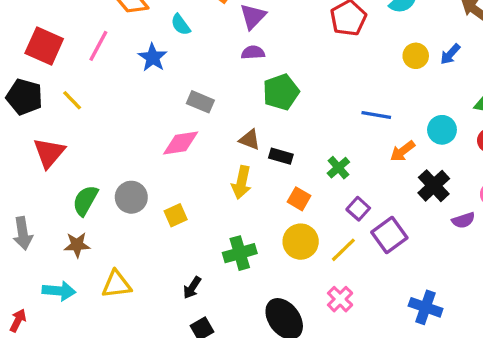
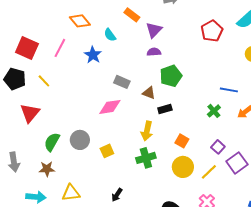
brown triangle: (250, 140) -> (149, 93), moved
black rectangle: (281, 156) -> (165, 109), moved, turned -32
green cross: (338, 168) -> (214, 111), moved
green cross: (240, 253) -> (146, 158), moved

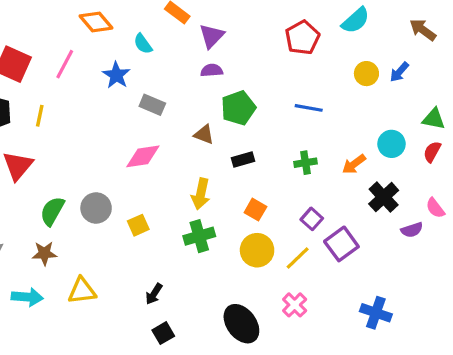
yellow line: (44, 81) -> (40, 116), turned 56
gray rectangle: (122, 82) -> (152, 105), moved
blue line: (229, 90) -> (309, 108), moved
black rectangle: (165, 109) -> (243, 160), moved
green cross: (214, 111) -> (306, 163), turned 32

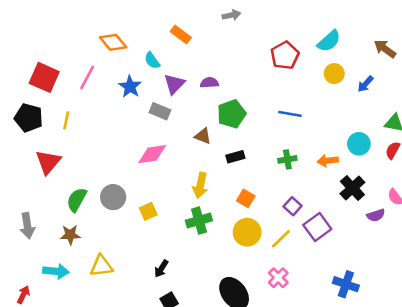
purple triangle: (212, 36) -> (174, 84), moved
yellow circle: (366, 74) -> (334, 74), moved
orange arrow: (354, 164) -> (328, 161), turned 30

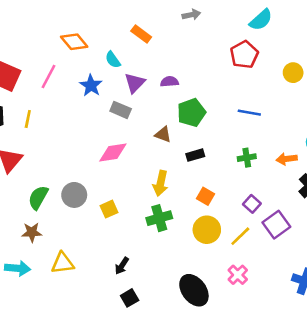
cyan semicircle: (329, 41) -> (261, 20), moved

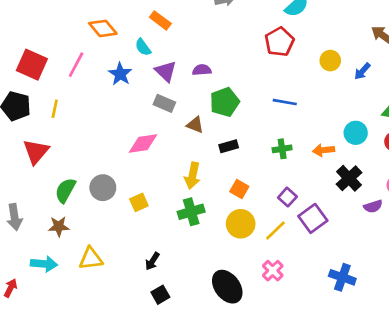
orange rectangle: (141, 34) -> (160, 20), moved
purple triangle: (135, 83) -> (166, 71), turned -30
gray rectangle: (121, 110) -> (164, 103), moved

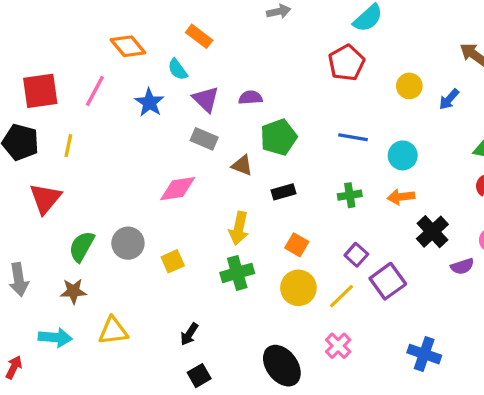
red square: (32, 65) -> (40, 91), turned -32
cyan circle: (356, 133) -> (403, 155), moved

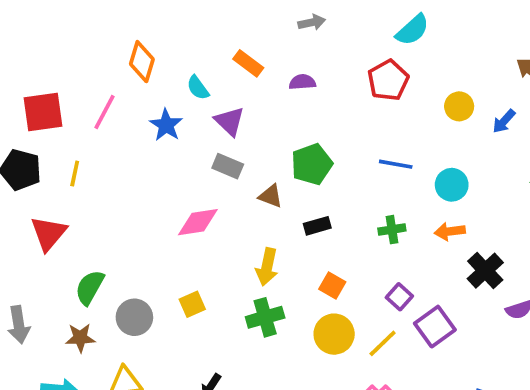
orange rectangle: (199, 36) -> (248, 63), moved
orange diamond: (128, 46) -> (142, 62), turned 56
purple semicircle: (250, 98) -> (302, 82), moved
gray circle: (128, 243) -> (134, 317), moved

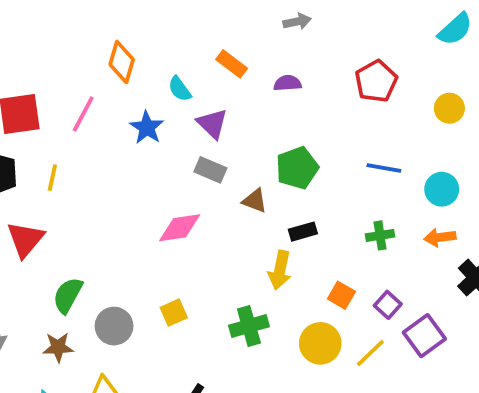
cyan semicircle: (412, 30) -> (455, 29), moved
yellow arrow: (267, 267) -> (280, 270), moved
orange square: (332, 286) -> (341, 295), moved

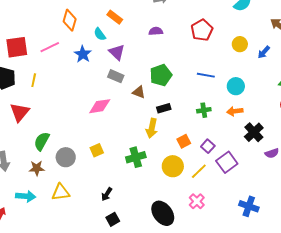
orange rectangle: (232, 64) -> (115, 17), moved
pink line: (83, 114) -> (50, 47), turned 36
orange square: (341, 295) -> (184, 141), turned 32

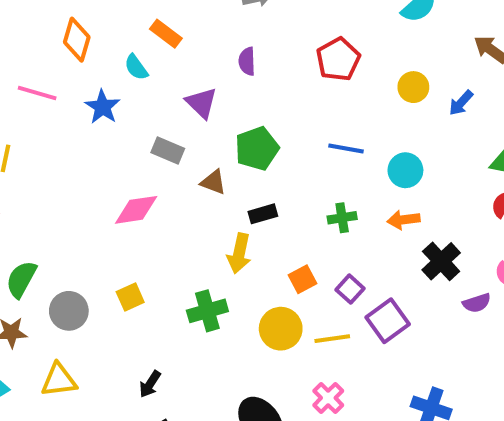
purple semicircle: (156, 31) -> (247, 61), turned -88
pink line: (50, 47) -> (37, 93), turned 42
purple triangle: (117, 52) -> (201, 103), moved
yellow line: (199, 171) -> (332, 339), turned 36

